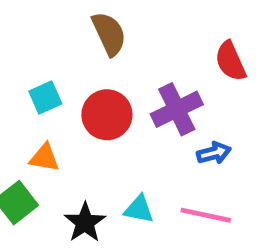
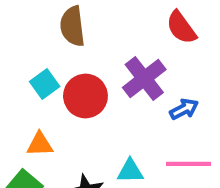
brown semicircle: (109, 34) -> (72, 26), turned -150
cyan square: (45, 98) -> (45, 84), moved

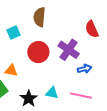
purple cross: (144, 78) -> (69, 50), turned -30
cyan square: (45, 84) -> (14, 33), moved

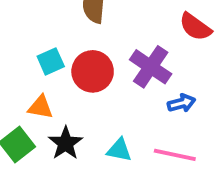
red semicircle: (92, 29) -> (195, 27), turned -30
cyan square: (14, 33) -> (51, 61), moved
black star: (29, 99) -> (66, 143), moved

